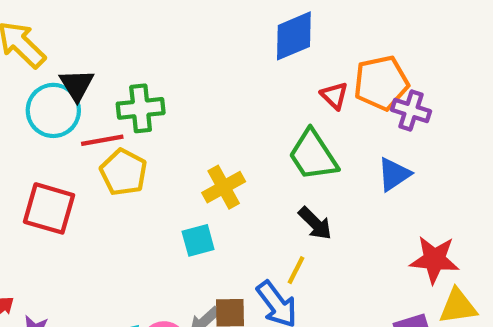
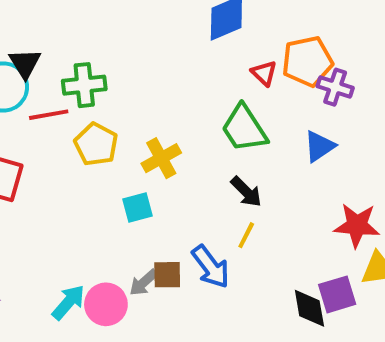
yellow pentagon: (124, 172) -> (96, 144), moved
yellow line: (296, 270) -> (246, 235), moved

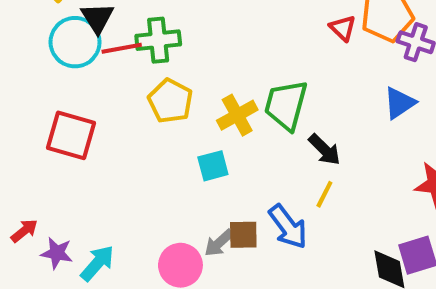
red line: (49, 115) -> (122, 48), moved
green trapezoid: (244, 129) -> (286, 105), moved, turned 48
cyan arrow: (68, 302) -> (97, 263), moved

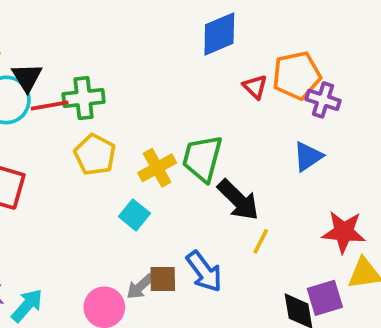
black arrow: (324, 150) -> (238, 200), size x1.4
cyan square: (213, 166) -> (134, 215), turned -36
yellow line: (324, 194) -> (261, 241), moved

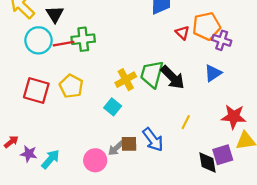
black triangle: (27, 77) -> (55, 14), moved
yellow pentagon: (95, 155) -> (71, 86), moved
black arrow: (238, 200) -> (173, 77), moved

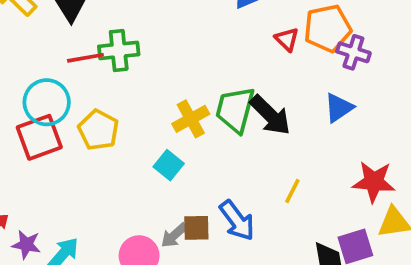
cyan circle: (38, 40) -> (47, 102), moved
red square: (36, 90) -> (39, 137), turned -36

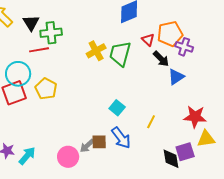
green cross: (119, 50) -> (51, 33), moved
green trapezoid: (235, 110) -> (120, 54), moved
black arrow: (270, 115) -> (161, 59), moved, size x0.7
yellow cross: (191, 119) -> (96, 51), moved
cyan square: (169, 165) -> (117, 108), moved

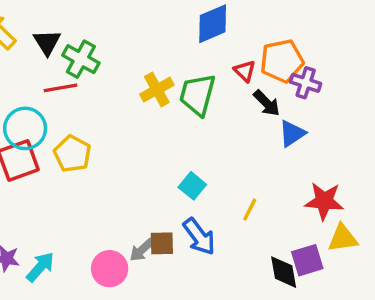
green cross: (51, 33) -> (81, 59), turned 35

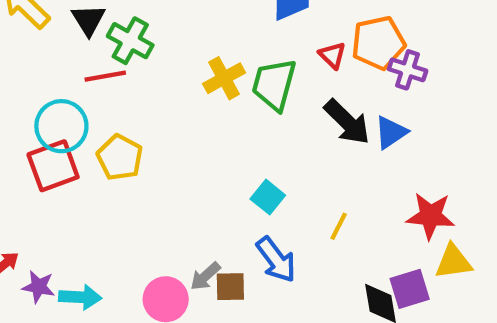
black arrow: (267, 103) -> (347, 122), moved, size x1.4
brown square: (162, 243) -> (230, 287), moved
cyan arrow: (40, 267) -> (80, 297), turned 52

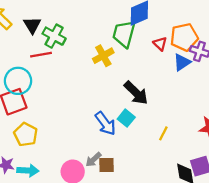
green trapezoid: (274, 84) -> (124, 34), moved
black arrow: (347, 122) -> (136, 93), moved
blue triangle: (391, 132) -> (182, 62), moved
yellow pentagon: (120, 157) -> (26, 134), moved
blue arrow: (276, 260) -> (105, 123), moved

